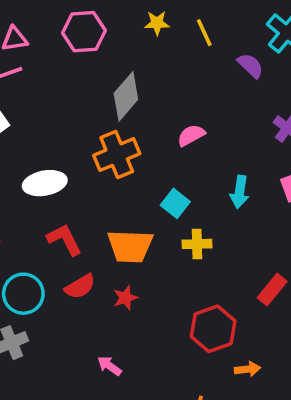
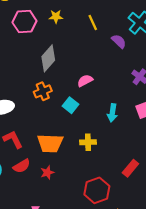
yellow star: (157, 23) -> (56, 17), moved
orange cross: (117, 155) -> (43, 91), size x0.7
cyan square: (175, 203) -> (70, 105), moved

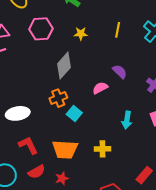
yellow star: (56, 17) -> (81, 34), moved
yellow line: (93, 23) -> (118, 30), moved, turned 35
purple semicircle: (119, 41) -> (120, 72), moved
cyan square: (70, 105) -> (74, 114), moved

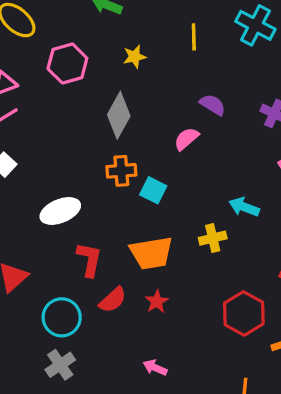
orange cross: (58, 98) -> (121, 171), turned 30
cyan arrow: (127, 120) -> (244, 207), moved, turned 114
red L-shape: (28, 145) -> (89, 259), turned 50

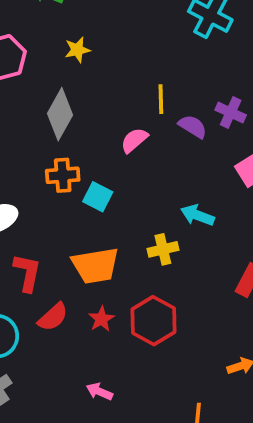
yellow line: (194, 37) -> (161, 99), moved
purple semicircle: (213, 105) -> (193, 126), moved
red hexagon: (244, 313) -> (153, 321), moved

